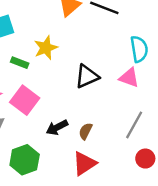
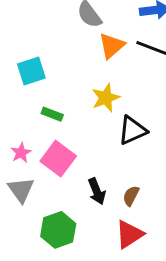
yellow star: (46, 48) -> (106, 98), moved
black arrow: (57, 127) -> (97, 191), turned -85

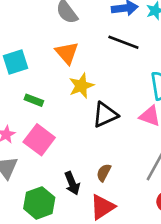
orange triangle: (112, 46) -> (67, 53), moved, turned -30
black arrow: (97, 191) -> (72, 183), moved

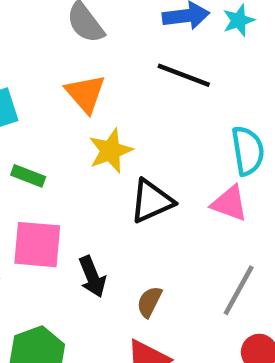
pink square: (39, 140) -> (37, 245), turned -32
black arrow: (72, 183) -> (92, 277), moved

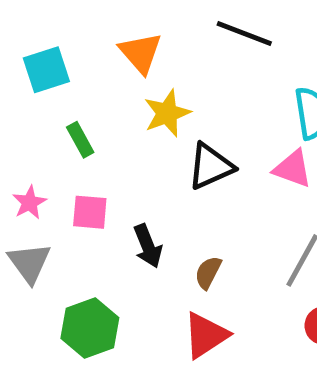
green rectangle: (28, 176) -> (80, 140), turned 40
pink square: (37, 245) -> (90, 212), size x0.7

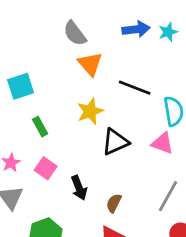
black line: (244, 34) -> (135, 88), moved
orange triangle: (140, 53) -> (90, 64), moved
pink square: (90, 212) -> (46, 168), turned 30

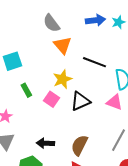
pink square: (46, 168) -> (51, 99), moved
black arrow: (79, 188) -> (45, 143), moved, turned 114
brown semicircle: (114, 203) -> (79, 145), size x1.5

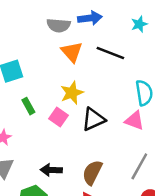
blue arrow: (95, 20) -> (90, 18), moved
gray semicircle: (51, 23) -> (59, 25), turned -48
black line: (94, 62) -> (110, 53), moved

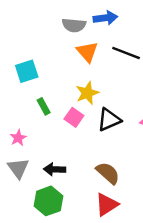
black arrow: (51, 170) -> (55, 169), moved
brown semicircle: (92, 172) -> (108, 173), turned 105

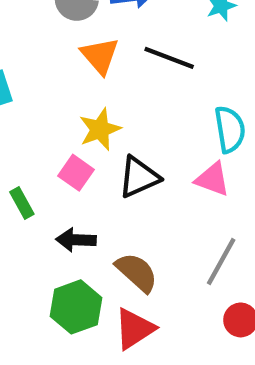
green rectangle: (44, 106) -> (22, 203), moved
black arrow: (55, 169) -> (76, 240), moved
green hexagon: (48, 201) -> (76, 307), moved

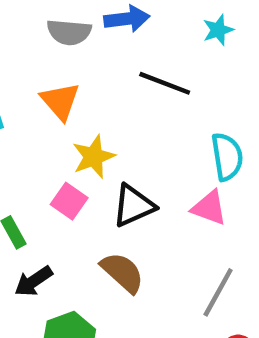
orange triangle: (100, 56) -> (60, 101), moved
black arrow: (76, 240) -> (33, 281), moved, turned -36
brown semicircle: (137, 272) -> (122, 272), moved

